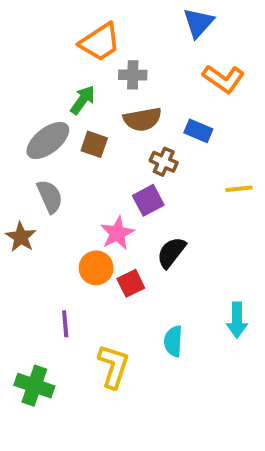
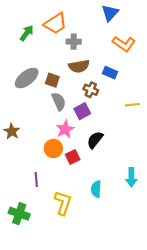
green arrow: (83, 100) -> (27, 33), moved
gray semicircle: (50, 196) -> (59, 101), moved

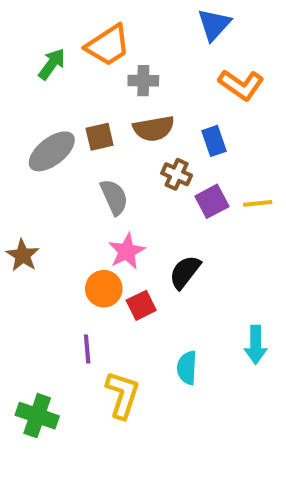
blue rectangle: (110, 73) -> (214, 141), turned 48
brown square: (52, 80) -> (100, 137), moved, turned -32
purple square: (82, 111) -> (212, 201), moved
purple line: (36, 179) -> (87, 349), moved

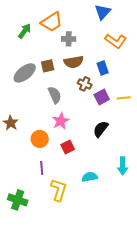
black semicircle: (185, 272) -> (101, 129), moved
orange circle: (104, 289) -> (40, 139), moved
cyan semicircle: (187, 368) -> (90, 177), turned 77

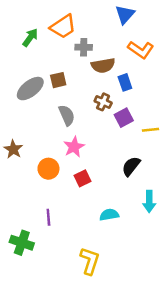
brown semicircle: (74, 62) -> (103, 65), moved
yellow line: (124, 98) -> (150, 130), moved
black semicircle: (101, 129) -> (131, 166), moved
purple line: (42, 168) -> (48, 217), moved
yellow L-shape: (59, 190) -> (90, 261), moved

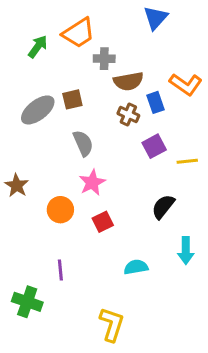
orange L-shape: (141, 50) -> (186, 84), moved
brown cross: (103, 102) -> (128, 115), moved

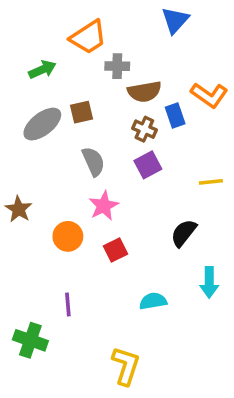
green arrow: (38, 47) -> (42, 70), moved, turned 30
purple square: (154, 146) -> (148, 165), moved

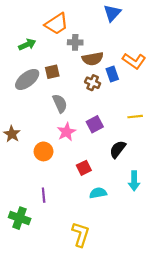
purple square: (148, 165) -> (95, 124), moved
red square: (116, 250) -> (84, 168), moved

